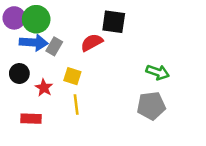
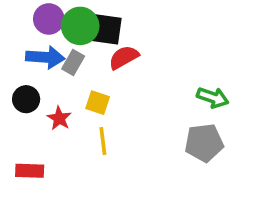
purple circle: (14, 18) -> (49, 19), moved
green circle: (36, 19) -> (80, 26), moved
black square: (114, 22) -> (106, 29), moved
red rectangle: (31, 119) -> (30, 171), moved

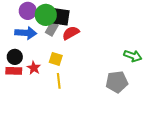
gray rectangle: (73, 63) -> (52, 29), moved
green arrow: (213, 97) -> (133, 56), moved
red rectangle: (30, 171) -> (14, 71), moved

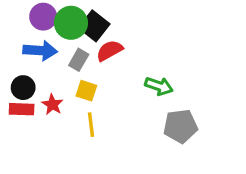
black square: (61, 17) -> (94, 26), turned 30
gray rectangle: (52, 29) -> (79, 60), moved
green arrow: (133, 56) -> (159, 86), moved

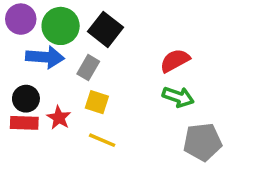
purple circle: (43, 17) -> (21, 19), moved
green circle: (71, 23) -> (61, 26), moved
red semicircle: (110, 51) -> (175, 61), moved
yellow line: (91, 125) -> (102, 140), turned -60

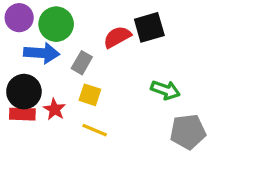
black square: (106, 29) -> (149, 27), moved, turned 36
red semicircle: (175, 61) -> (117, 37), moved
black circle: (26, 99) -> (24, 92), size x1.4

